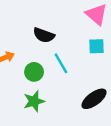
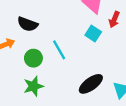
black semicircle: (44, 35) -> (28, 24), moved
cyan square: (96, 46) -> (93, 34), turned 35

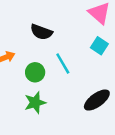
black semicircle: (28, 24) -> (41, 32), moved

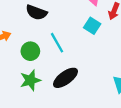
black ellipse: (97, 100) -> (65, 78), moved

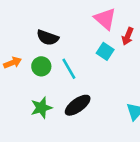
green circle: (30, 51) -> (41, 66), moved

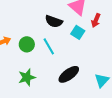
black semicircle: (48, 38) -> (54, 21), moved
black ellipse: (78, 105) -> (69, 74), moved

